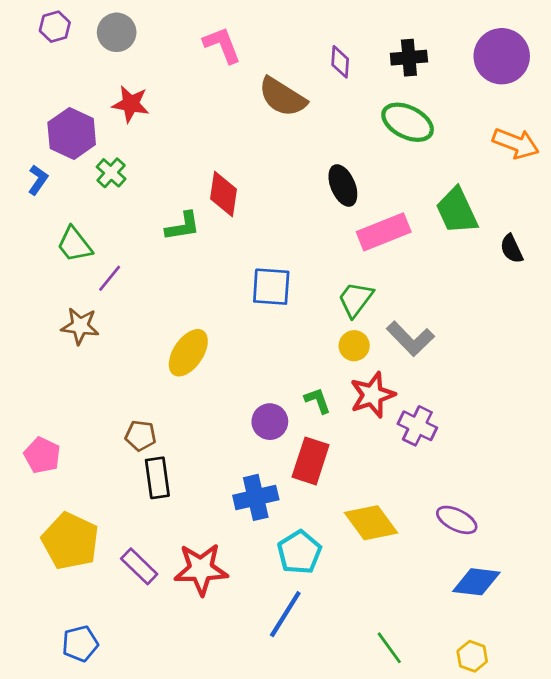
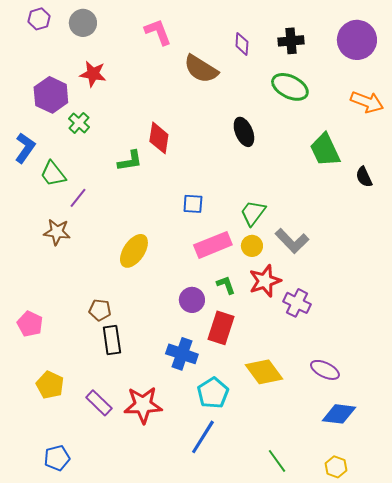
blue L-shape: (38, 180) -> (25, 148), moved, size x1.4
pink rectangle: (384, 232) -> (213, 245), moved
blue square: (271, 287) -> (193, 204), size x0.7
blue cross: (256, 497) -> (182, 354), turned 32
yellow pentagon: (70, 541) -> (50, 385), size x0.7

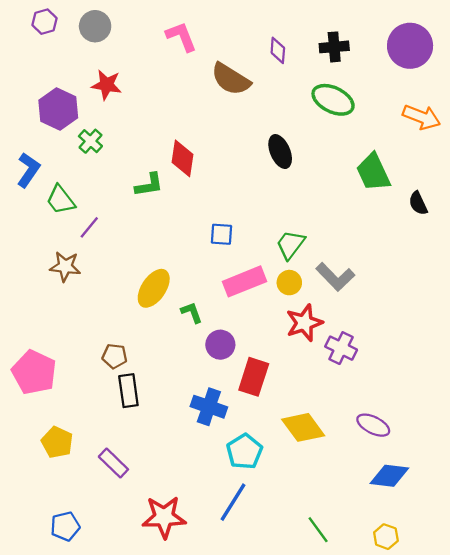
green L-shape: (226, 285) -> (192, 312), moved
pink pentagon: (30, 324) -> (34, 372), size x1.5
red star: (143, 405) -> (164, 517), moved

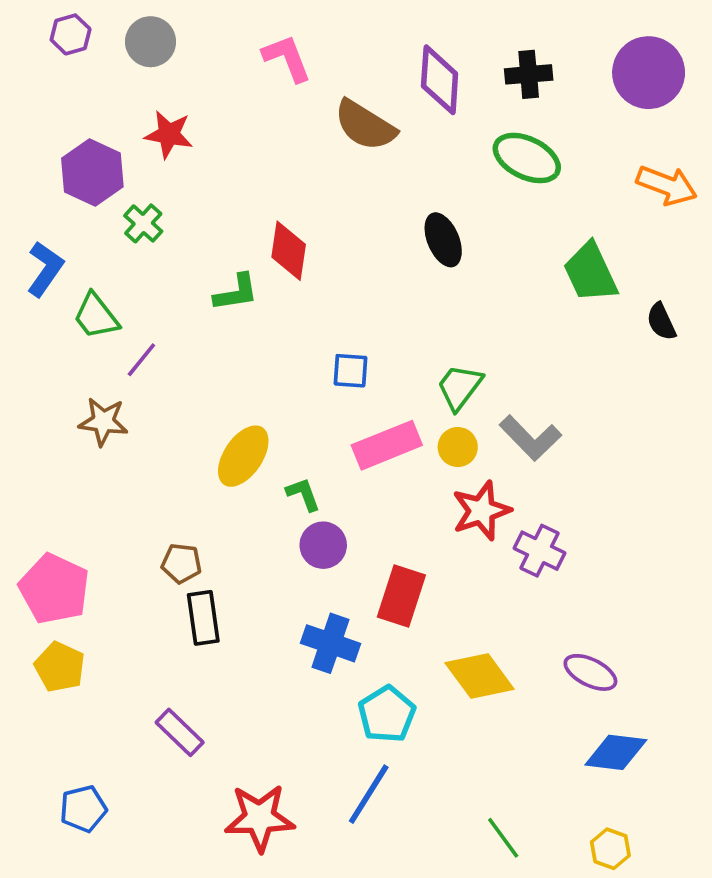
purple diamond: (278, 50) -> (440, 80), size x1.6
purple circle: (220, 345) -> (323, 545), moved
yellow pentagon: (57, 442) -> (60, 667), moved
blue pentagon: (65, 526) -> (83, 809), moved

